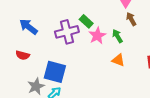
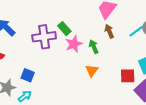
orange triangle: (118, 60) -> (92, 71), turned 40
blue square: (55, 72) -> (28, 75), size x0.6

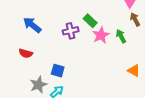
purple cross: (44, 37) -> (71, 31), size x0.7
orange triangle: (92, 71) -> (134, 70), moved, turned -32

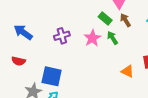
green rectangle: (90, 21) -> (105, 19), moved
blue square: (58, 71) -> (52, 76), size x1.5

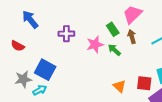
green arrow: (112, 38) -> (114, 50), turned -32

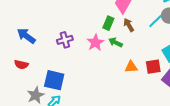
green rectangle: (113, 29) -> (108, 23), turned 72
orange triangle: (119, 86) -> (131, 67), moved, turned -32

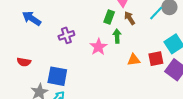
blue arrow: (26, 36) -> (32, 18), moved
green arrow: (115, 42) -> (117, 36), turned 64
pink star: (95, 43) -> (98, 47), moved

